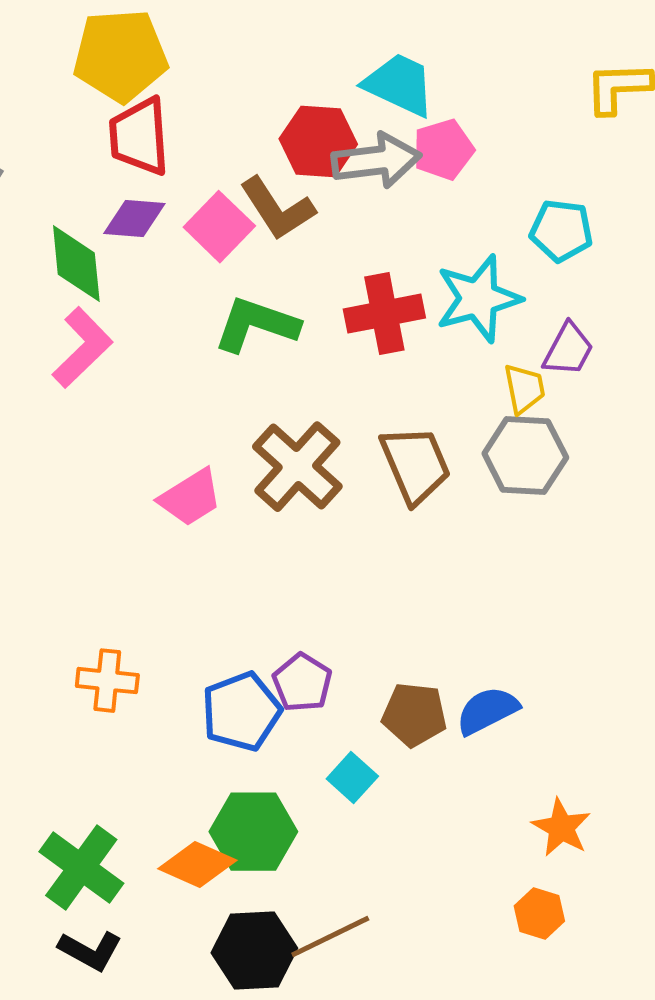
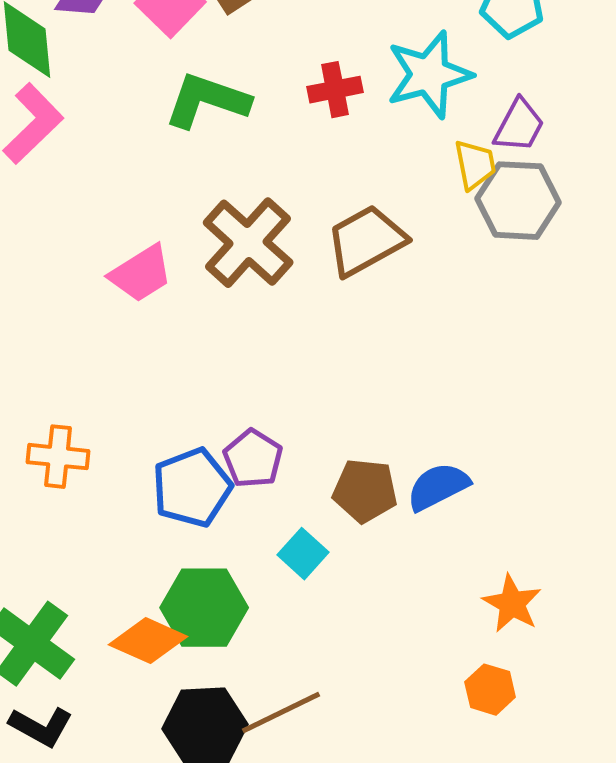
red cross: (384, 314) -> (335, 90), size x0.7
gray hexagon: (525, 456) -> (518, 201), moved
brown trapezoid: (415, 465) -> (366, 241), turned -96

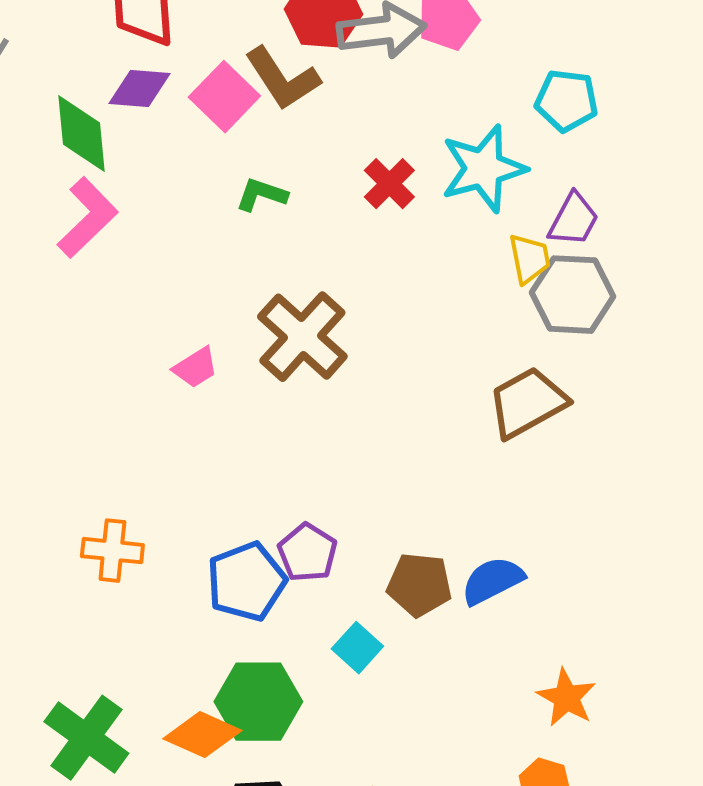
red cross: (335, 90) -> (389, 184), turned -34
green L-shape: (207, 101) -> (261, 195), size x0.6
brown trapezoid: (366, 241) -> (527, 403), moved
pink trapezoid: (141, 274) -> (195, 368), size x0.7

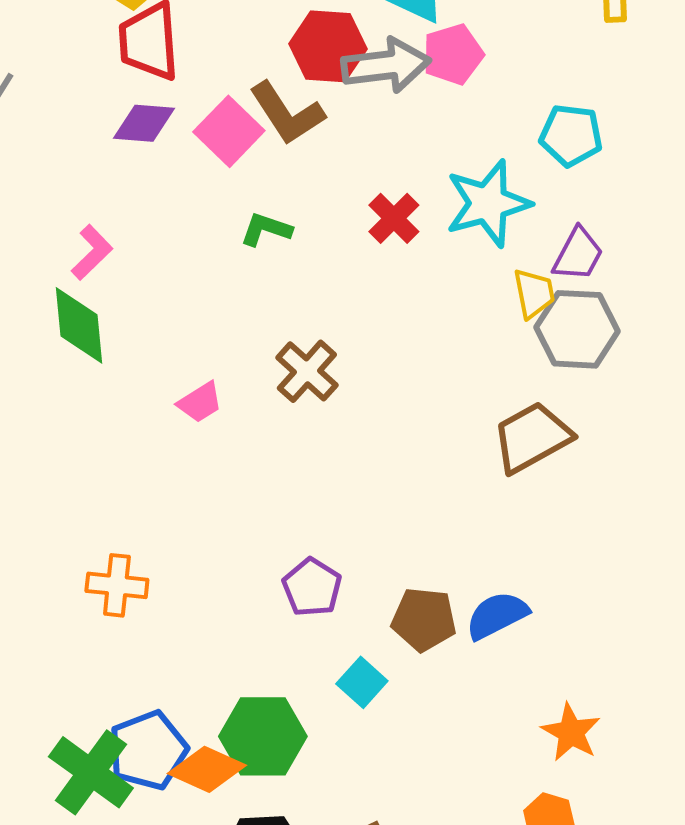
green diamond: (81, 134) -> (79, 325), moved
pink L-shape: (87, 218) -> (92, 252), size x0.7
brown cross: (302, 337) -> (307, 371), size x0.7
blue pentagon: (246, 582) -> (148, 750), moved

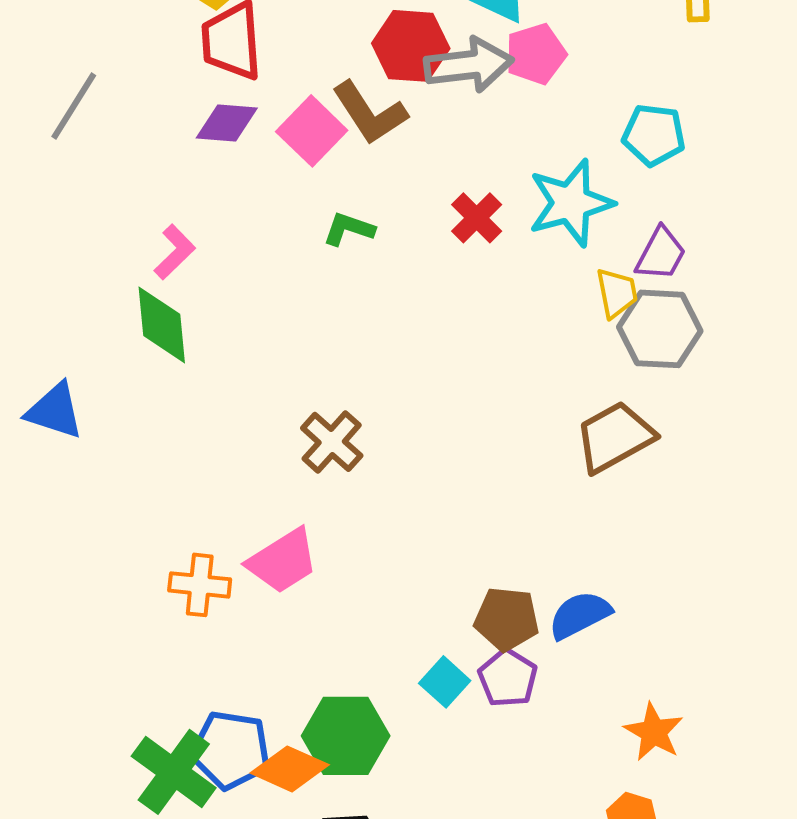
brown cross: (307, 371) -> (332, 442), moved
pink trapezoid: (200, 402) -> (283, 561), moved, size x1.6
purple pentagon: (312, 587) -> (508, 678), moved
blue pentagon: (148, 750) -> (231, 750), turned 30

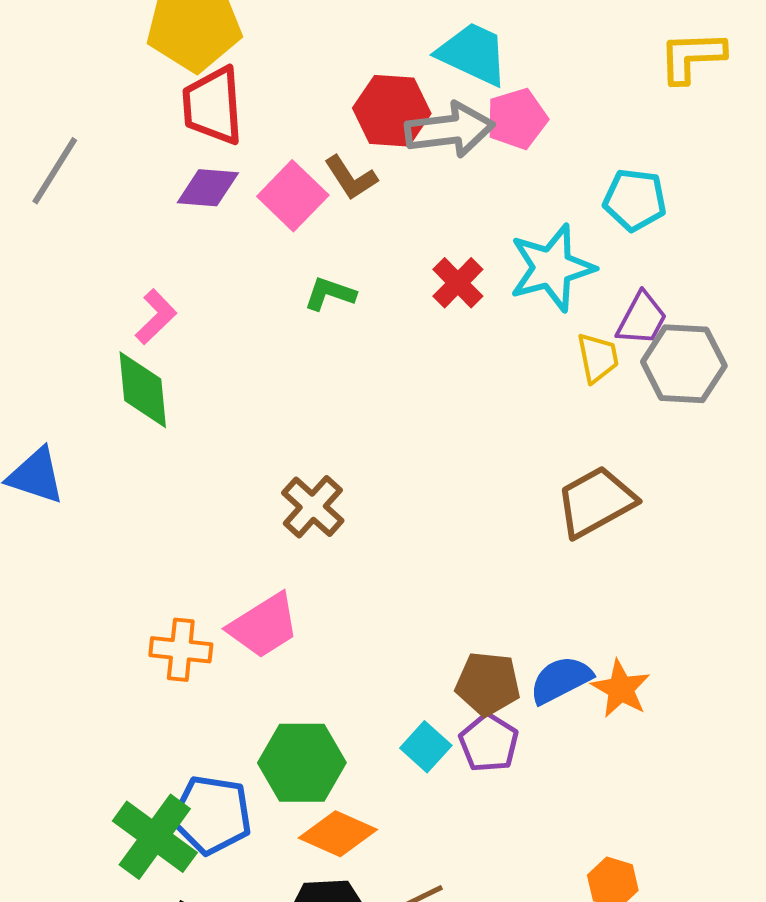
brown L-shape: (370, 113) -> (351, 178), size x0.7
gray hexagon: (660, 329) -> (684, 364), moved
orange star: (654, 732) -> (621, 689), moved
green hexagon: (346, 736) -> (302, 763), moved
orange diamond: (290, 769) -> (338, 834), moved

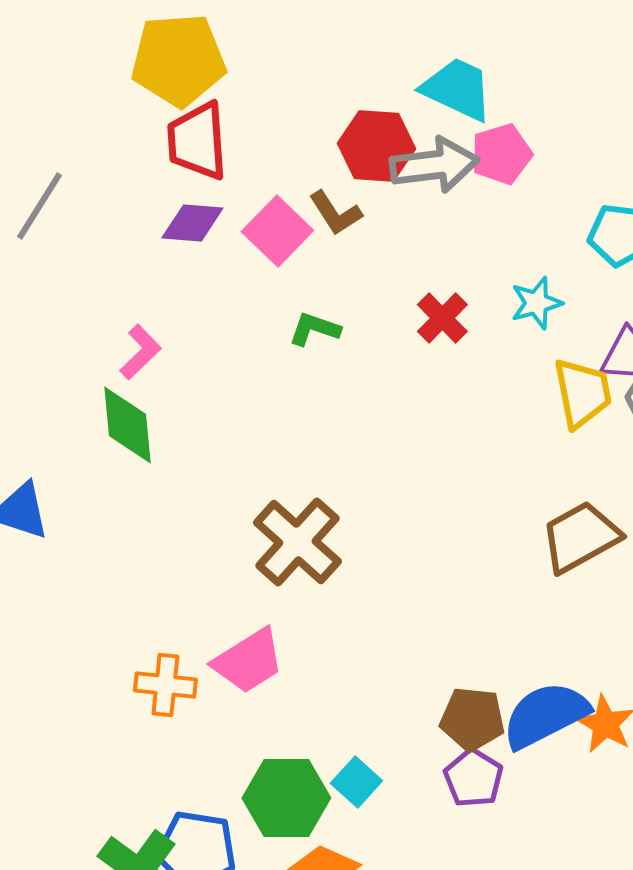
cyan star: (552, 268) -> (536, 303), size x0.6
yellow trapezoid: (598, 358) -> (582, 393), size x1.4
brown cross: (313, 507) -> (297, 542), size x1.4
blue semicircle: (561, 680) -> (545, 715), size x1.4
cyan square: (426, 747) -> (356, 782), moved

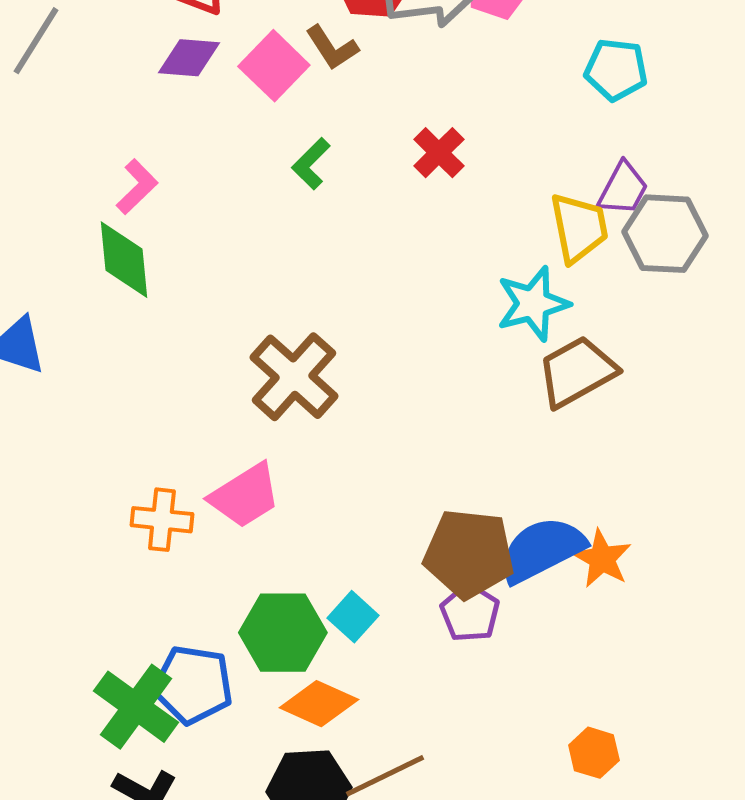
cyan star: (536, 303) -> (533, 304), moved, size x1.4
green L-shape: (314, 329) -> (311, 164), turned -64
brown pentagon: (472, 719) -> (469, 554), size x1.4

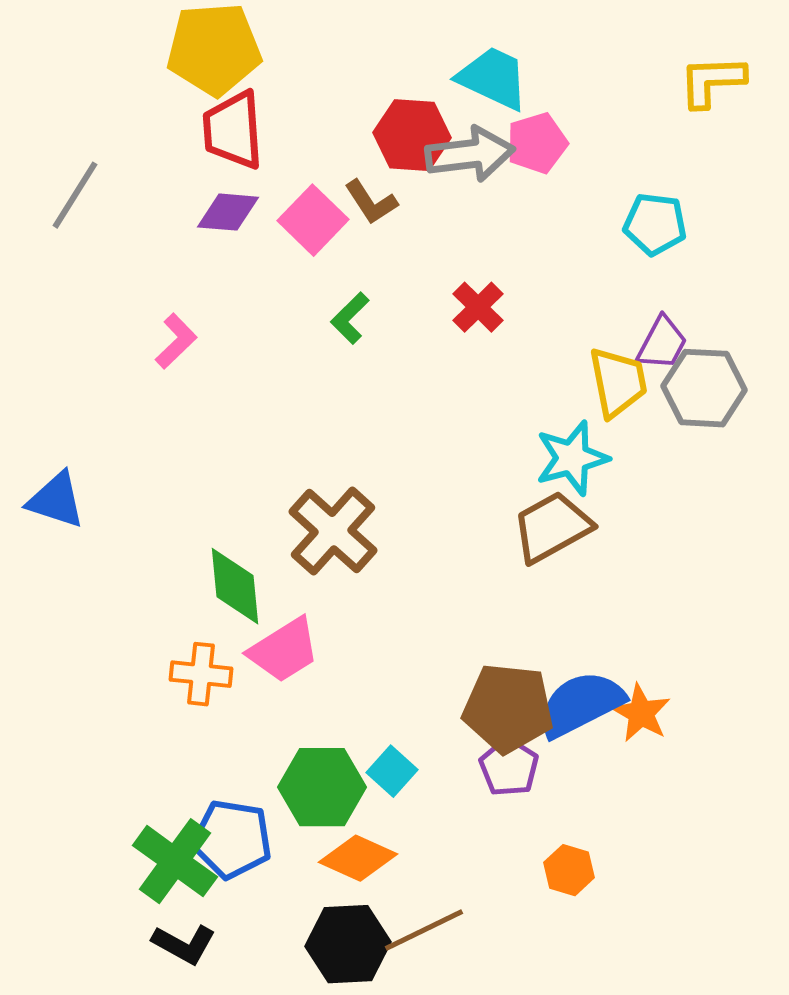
green diamond: (124, 260) -> (235, 586), moved
brown trapezoid: (577, 372) -> (552, 527), moved
orange hexagon: (594, 753) -> (569, 870), moved

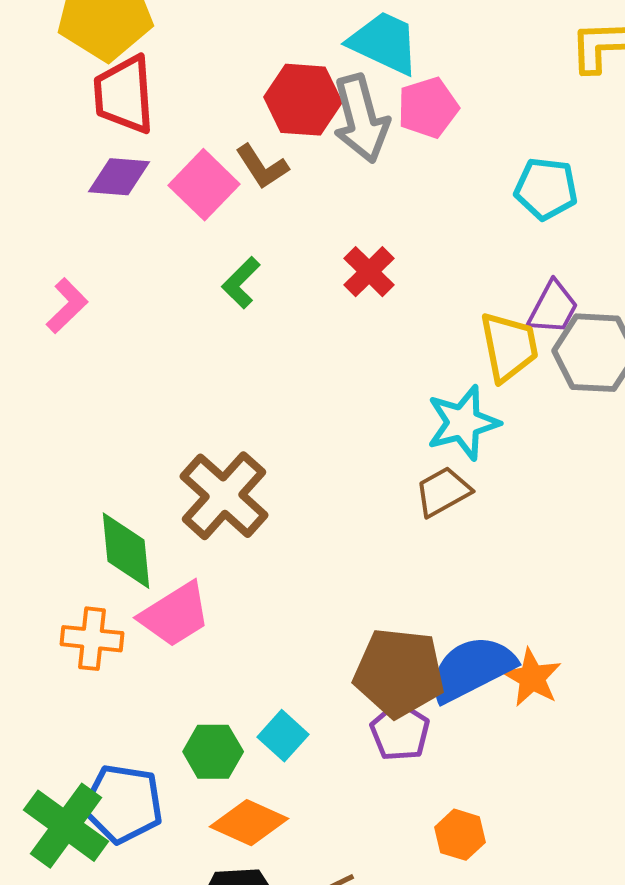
gray arrow: (470, 154) -> (361, 119), turned 82
brown trapezoid: (552, 527) -> (443, 492), size x0.7
green hexagon: (322, 787) -> (213, 752), size x0.7

